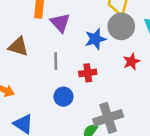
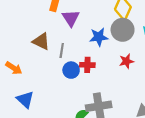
brown triangle: (18, 46) -> (41, 41), moved
blue circle: (63, 97) -> (71, 70), moved

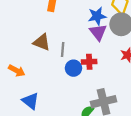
purple triangle: (71, 18) -> (98, 32), moved
blue star: (99, 37) -> (97, 16), moved

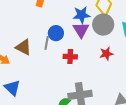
brown triangle: (42, 42) -> (23, 47), moved
blue circle: (73, 68) -> (56, 33), moved

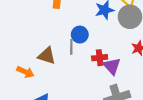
purple triangle: (81, 30) -> (112, 66), moved

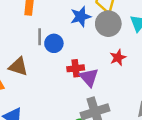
gray line: (71, 47) -> (40, 37), moved

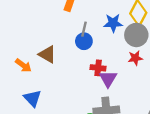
gray line: (40, 37) -> (84, 29), moved
red star: (118, 58) -> (135, 58), moved

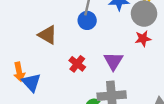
orange arrow: (23, 65) -> (19, 72), moved, turned 42
red cross: (98, 68) -> (77, 64), moved, turned 32

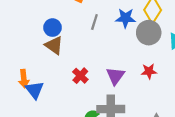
blue circle: (87, 20) -> (52, 28), moved
red star: (143, 39) -> (149, 71), moved

